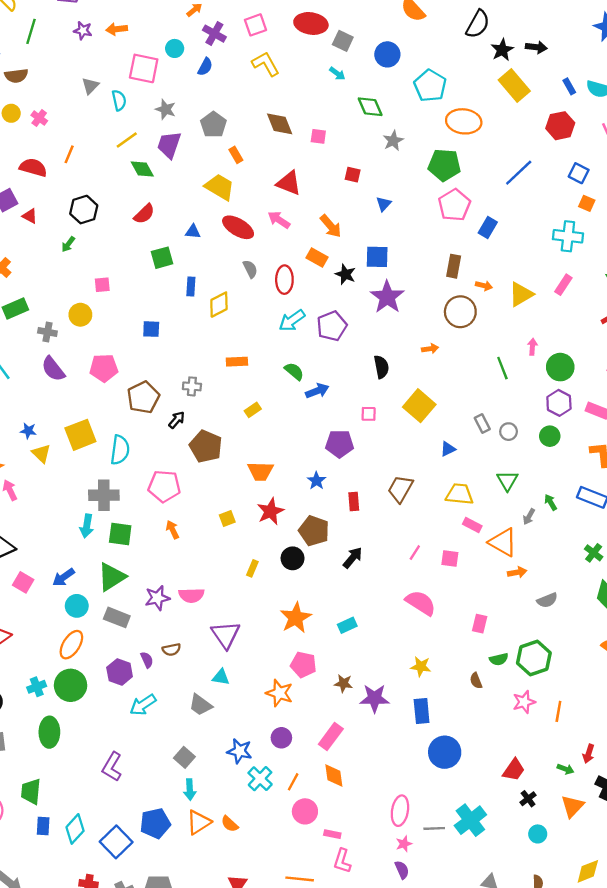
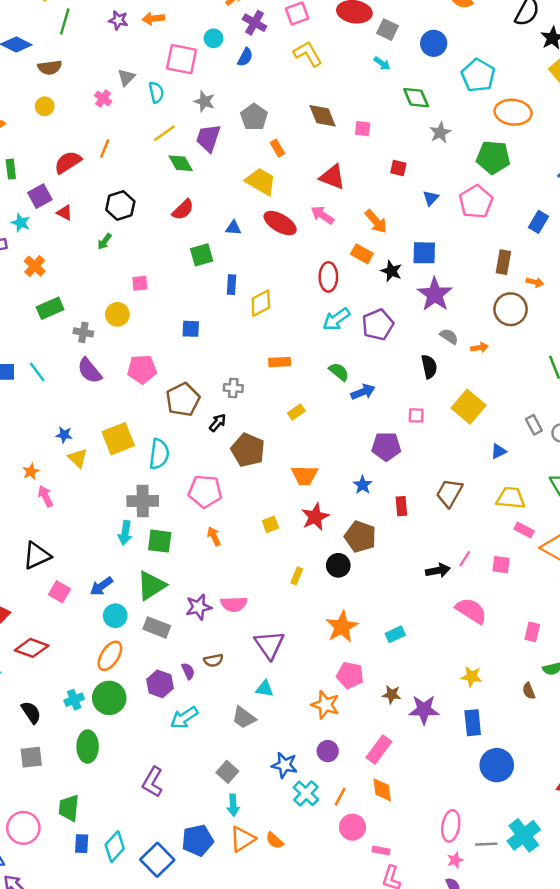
pink cross: (39, 118) -> (103, 98), moved
red semicircle: (33, 167) -> (68, 162), turned -48
pink pentagon: (454, 205) -> (476, 202), moved
gray semicircle: (250, 269) -> (449, 336), moved, turned -30
black arrow: (353, 558) -> (438, 570), moved, turned 40

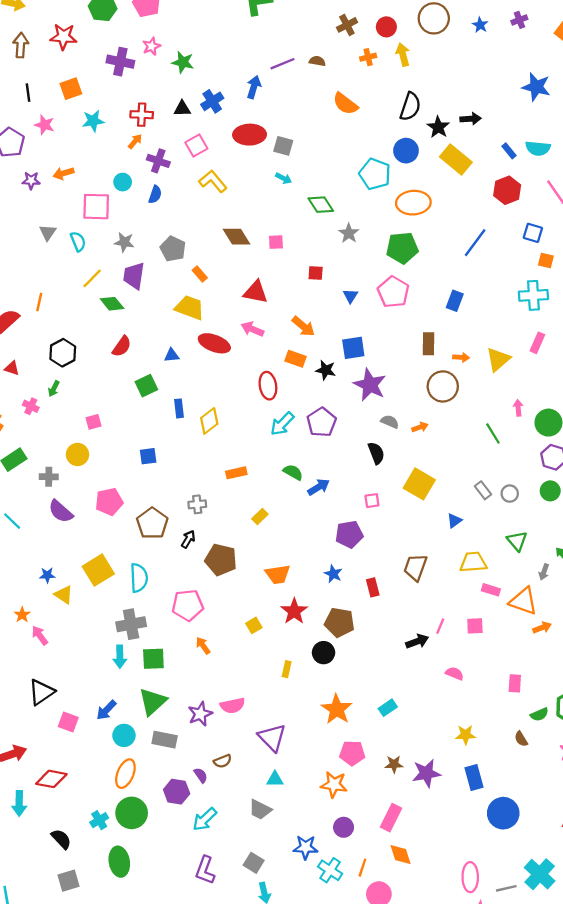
blue circle: (434, 43) -> (406, 151), moved
pink cross: (103, 98) -> (31, 406), moved
pink semicircle: (471, 611) -> (455, 673), size x0.6
purple L-shape: (153, 782) -> (205, 870), moved

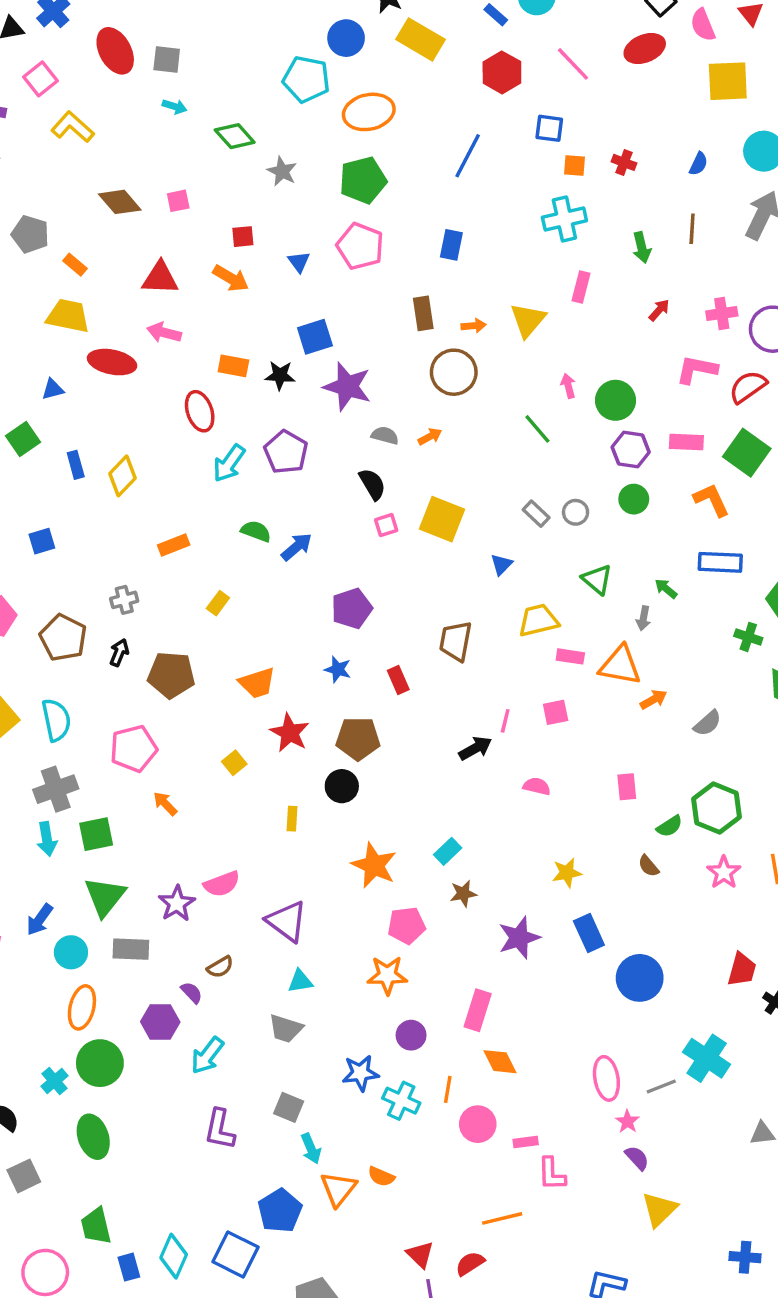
red ellipse: (250, 135) -> (115, 51), turned 72
orange arrow: (303, 326) -> (231, 278), moved
pink square: (372, 501) -> (386, 525), moved
brown star: (394, 764) -> (463, 894), moved

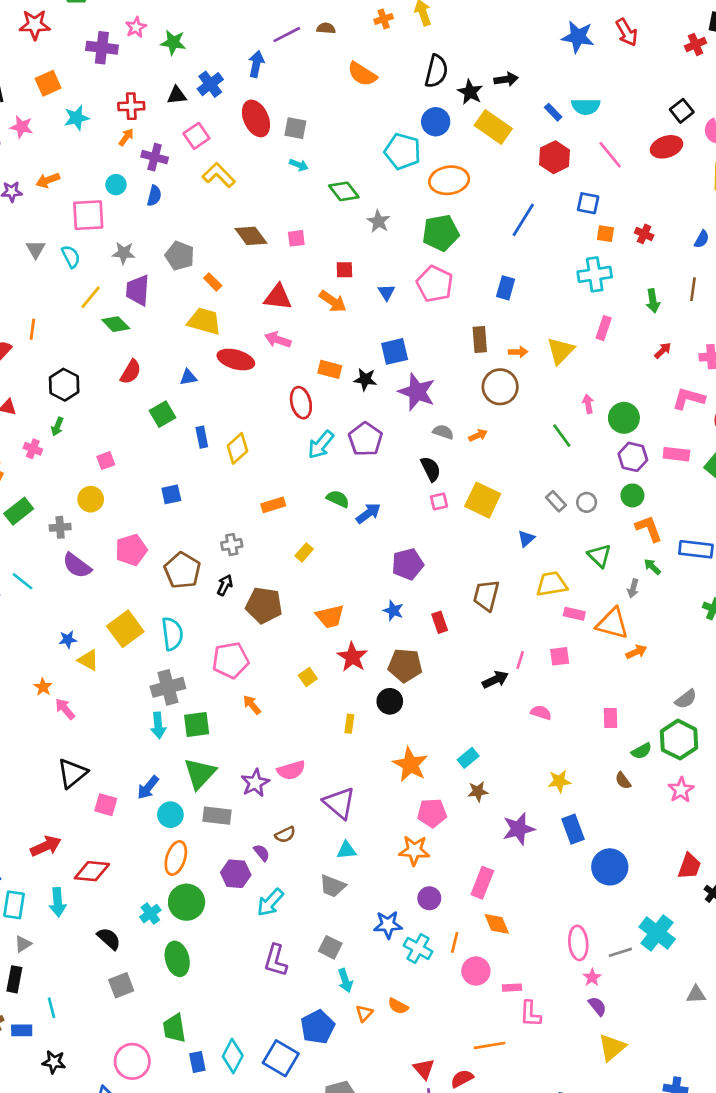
orange L-shape: (712, 500) -> (649, 528), moved
gray semicircle: (708, 723) -> (686, 699), moved
orange triangle: (338, 1189) -> (364, 1013), size x0.6

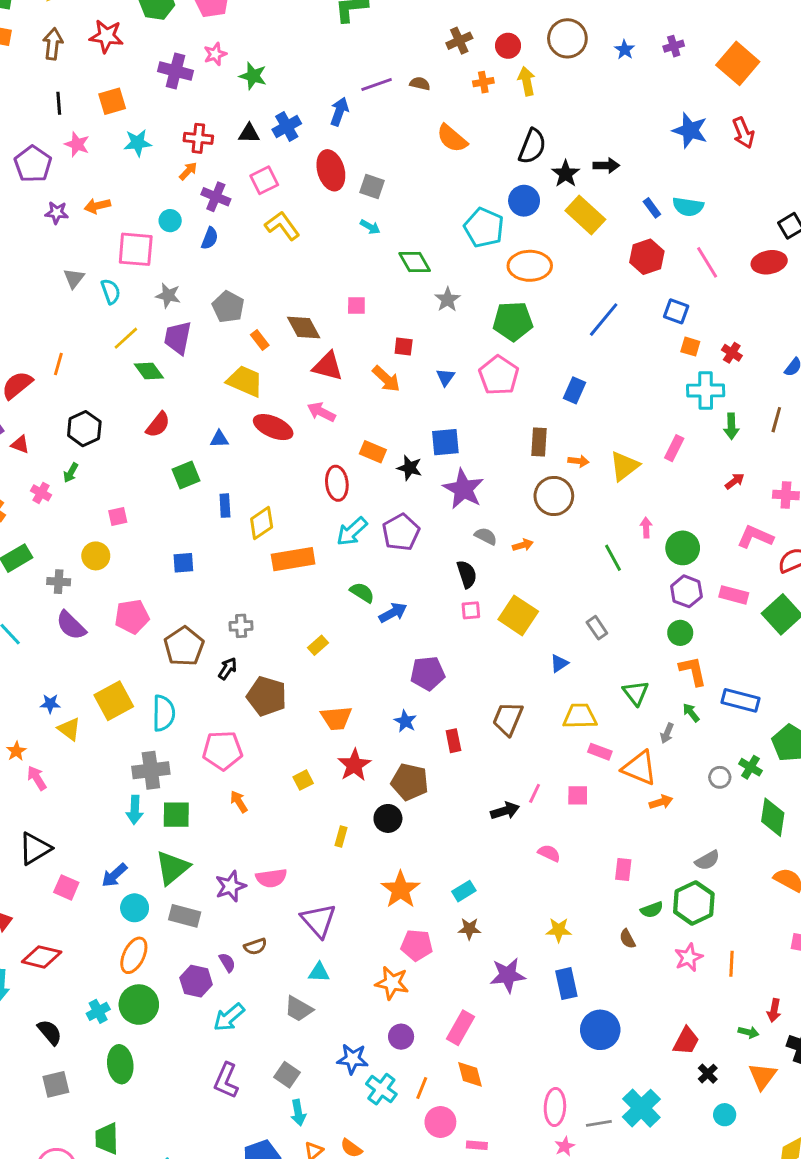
brown diamond: (251, 236) -> (304, 328), moved
cyan cross: (595, 274) -> (706, 390), moved
gray circle: (587, 502) -> (720, 777), moved
orange rectangle: (273, 505) -> (293, 559), moved, size x1.6

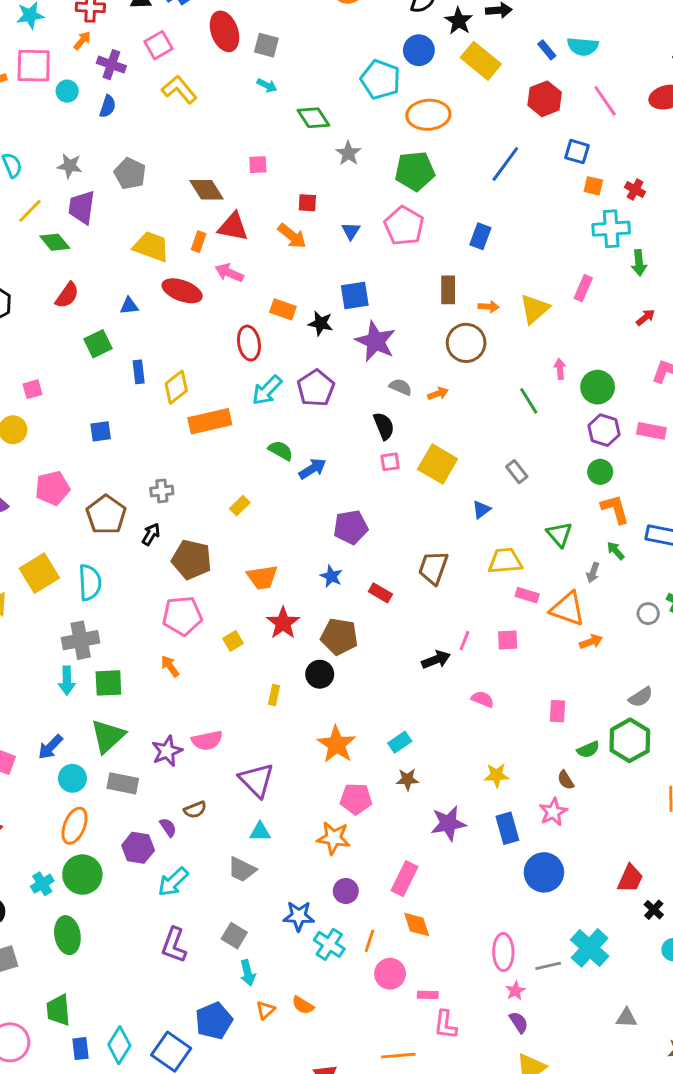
pink square: (136, 249) -> (34, 66), moved
orange rectangle: (260, 340) -> (199, 242), moved, turned 60
red rectangle: (453, 741) -> (380, 593), turned -45
pink pentagon: (222, 750) -> (182, 616), moved
pink star: (689, 957) -> (553, 812), moved

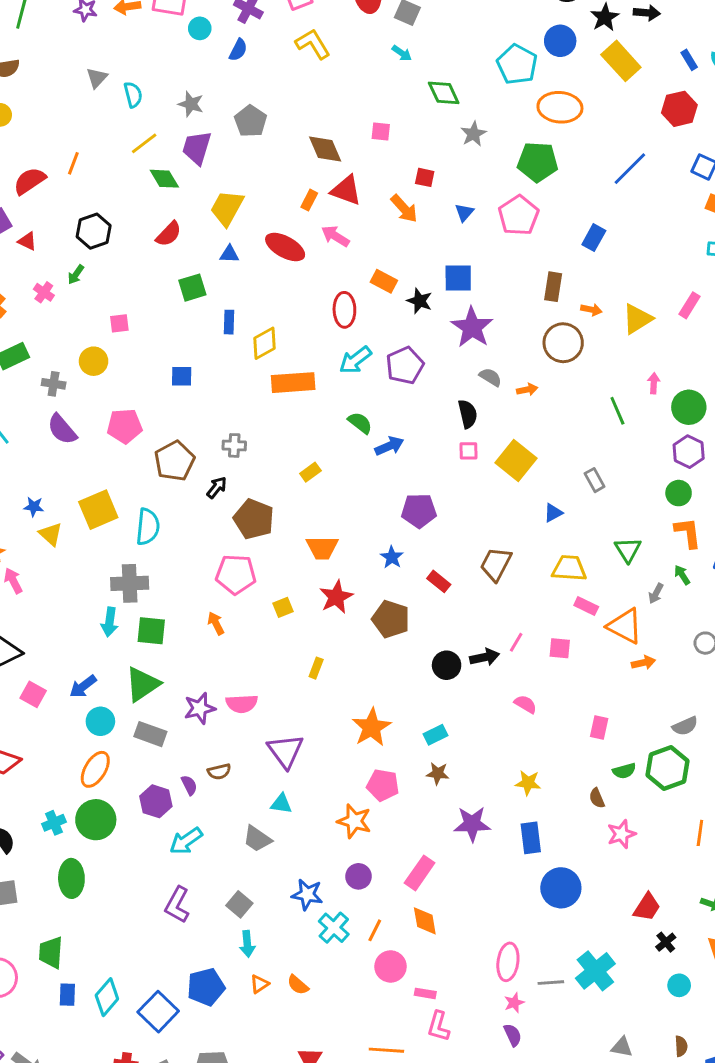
yellow trapezoid: (151, 247) -> (227, 208), moved, turned -90
black circle: (320, 674) -> (447, 665), moved
pink star: (553, 812) -> (621, 834), moved

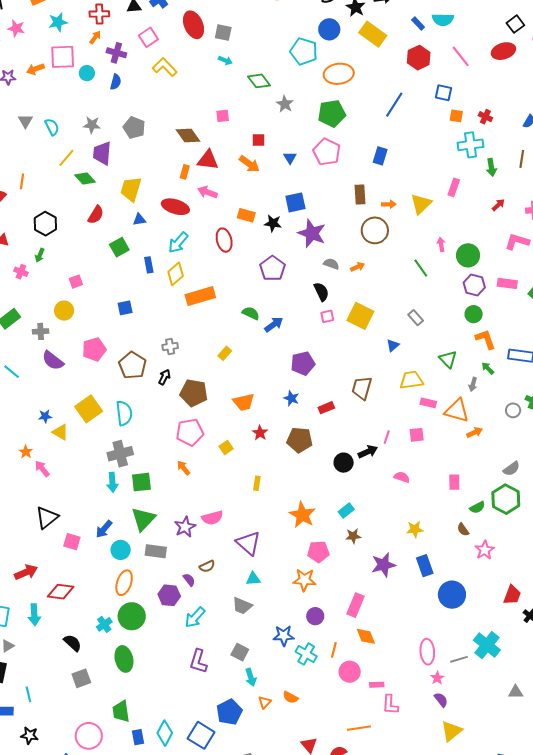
cyan arrow: (355, 360) -> (178, 243), moved
red rectangle: (439, 581) -> (326, 408), turned -49
red star: (336, 597) -> (260, 433), size x0.7

